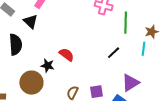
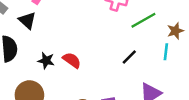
green line: (126, 23) -> (143, 20), turned 60
black star: (48, 66) -> (46, 61), moved

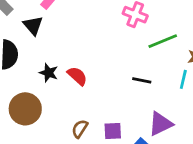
black line: (129, 57) -> (142, 80), turned 49

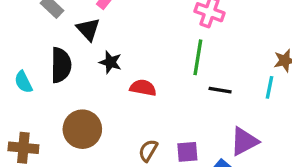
green line: (163, 41) -> (198, 57), moved, turned -56
black star: (49, 73) -> (110, 62), moved
red semicircle: (77, 76) -> (143, 88), turned -30

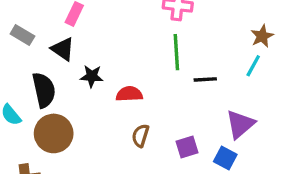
cyan line: (270, 87) -> (253, 66), turned 30
brown circle: (82, 129) -> (54, 133), moved
brown semicircle: (148, 151) -> (140, 136), moved

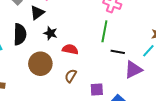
black triangle: (63, 49) -> (37, 13), turned 35
purple triangle: (240, 124) -> (133, 70), moved
brown circle: (54, 133) -> (40, 64), moved

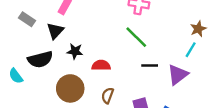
green line: (104, 31) -> (136, 37), turned -45
black semicircle: (20, 34) -> (40, 59), turned 85
black line: (118, 52) -> (150, 65), moved

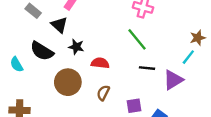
black triangle: (55, 31) -> (59, 25), turned -36
black semicircle: (40, 59) -> (42, 51), turned 40

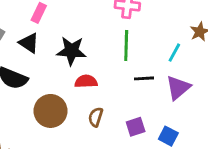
green line: (137, 39) -> (126, 45), turned 50
black star: (76, 47) -> (71, 51), moved, size x1.5
cyan line: (188, 57) -> (174, 53), moved

